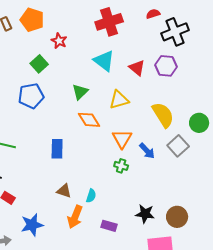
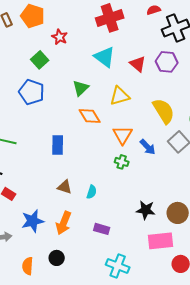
blue pentagon: (31, 96) -> (32, 92), turned 30
orange arrow: (75, 217) -> (64, 223), moved
purple rectangle: (109, 226) -> (102, 229), moved

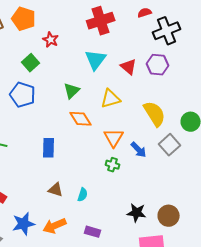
cyan triangle: (105, 57) -> (96, 60), turned 30
orange arrow: (64, 223) -> (55, 226), turned 45

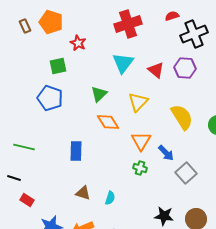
green square: (31, 63) -> (58, 66), turned 30
yellow triangle: (111, 99) -> (138, 102), turned -30
gray square: (170, 145) -> (186, 173), moved

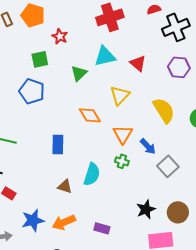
cyan triangle: (123, 63) -> (105, 56), turned 40
purple hexagon: (185, 68) -> (179, 67), moved
green triangle: (99, 94) -> (79, 73), moved
cyan semicircle: (110, 198) -> (92, 174), moved, size x1.6
black star: (164, 216) -> (146, 209), turned -30

